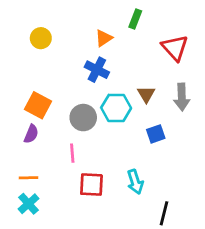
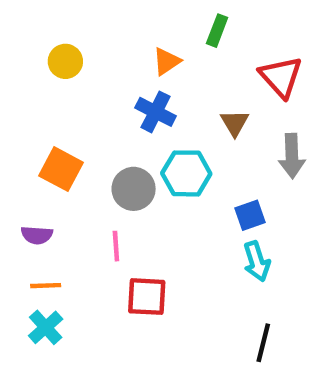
brown triangle: (146, 94) -> (235, 123), moved
purple semicircle: (31, 134) -> (37, 235), moved, turned 72
cyan arrow: (135, 182) -> (257, 261), moved

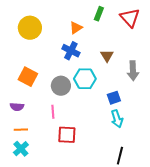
yellow circle: (65, 61) -> (30, 28), size x1.5
red triangle: (281, 77) -> (130, 18), moved

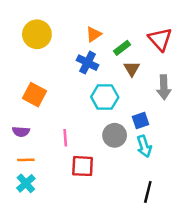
green rectangle: (99, 14) -> (122, 48), moved, turned 32
red triangle: (130, 18) -> (160, 39), moved
gray circle: (61, 86) -> (115, 135), moved

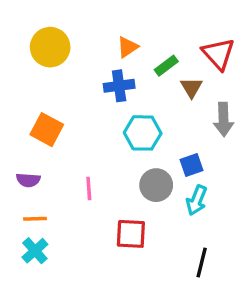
blue cross: (87, 63) -> (119, 86), turned -35
brown triangle: (132, 69) -> (191, 88), moved
cyan arrow: (144, 146) -> (197, 200), turned 40
red square: (83, 166) -> (131, 234), moved

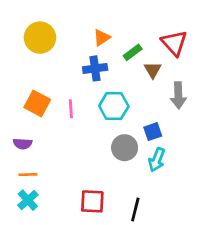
pink line: (89, 188) -> (71, 109), moved
red square: (131, 234) -> (92, 201), moved
black line: (202, 263) -> (135, 209), moved

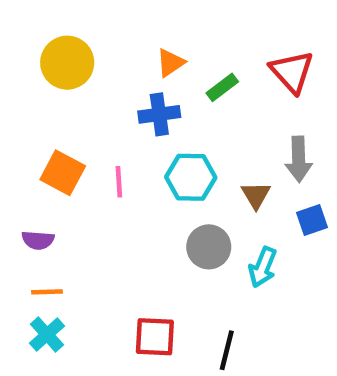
brown triangle: (153, 70) -> (256, 195), moved
blue square: (153, 132) -> (312, 220), moved

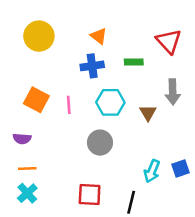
orange triangle: (171, 63) -> (99, 36), turned -48
green rectangle: (222, 87) -> (134, 62), moved, turned 36
blue square: (312, 220) -> (180, 169), moved
gray circle: (209, 247) -> (100, 143), moved
cyan arrow: (263, 267) -> (152, 171), moved

